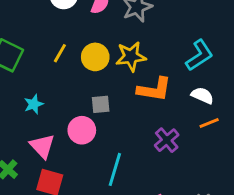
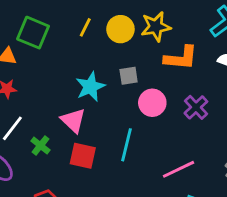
cyan star: (34, 104) -> (90, 87), moved, size x1.5
pink circle: (82, 130) -> (152, 103), moved
cyan line: (115, 169) -> (127, 145), moved

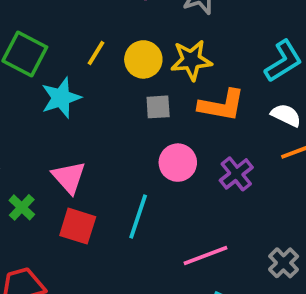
gray square: (129, 76) -> (158, 107), moved
cyan star: (90, 87) -> (61, 98), moved

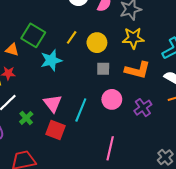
yellow star: (191, 60) -> (133, 38), moved
cyan line: (138, 216) -> (81, 110), moved
pink line: (205, 255) -> (110, 148), moved, turned -60

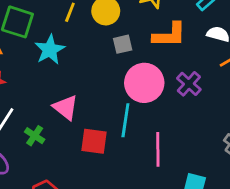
pink circle: (112, 99) -> (144, 83), size x1.4
cyan line: (81, 110) -> (125, 120), moved
red square: (56, 130) -> (94, 141), moved

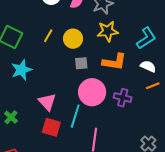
cyan star: (50, 50) -> (22, 70), moved
purple cross: (189, 84) -> (123, 98), turned -36
pink triangle: (66, 107) -> (47, 102), moved

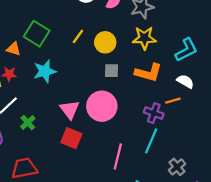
orange line: (153, 86) -> (173, 101), moved
pink circle: (92, 92) -> (102, 106), moved
cyan line: (75, 116) -> (151, 141), moved

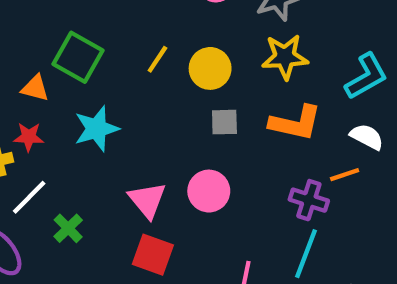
pink circle: (102, 106) -> (209, 191), size x0.7

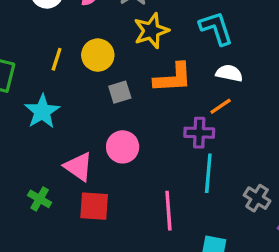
cyan L-shape: (366, 76) -> (216, 28), turned -63
cyan star: (97, 129) -> (42, 111), moved
green cross: (68, 228) -> (40, 199), moved

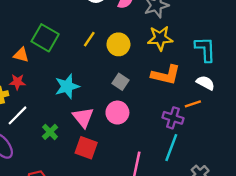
gray square: (120, 92) -> (120, 82), moved, turned 35
cyan star: (42, 111) -> (67, 86), moved

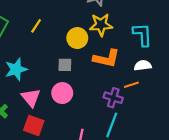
yellow circle: (118, 44) -> (77, 38), moved
gray square: (120, 82) -> (65, 65), turned -32
white semicircle: (205, 83) -> (143, 65), turned -35

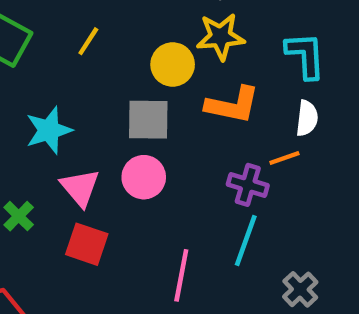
gray square: (65, 65) -> (148, 120), size x1.5
white semicircle: (143, 65) -> (307, 118), turned 105

